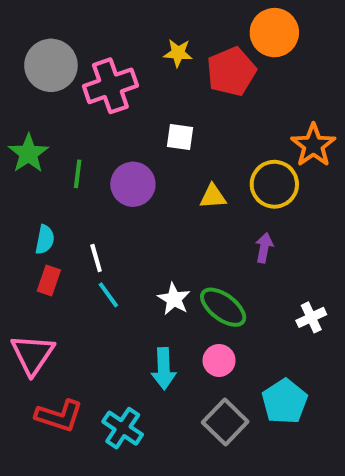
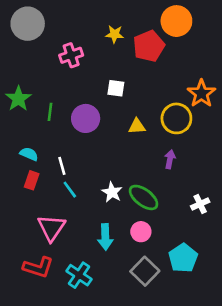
gray circle: (51, 65) -> (28, 24), moved
pink cross: (110, 86) -> (71, 55), size x0.7
cyan semicircle: (45, 240) -> (29, 154), turned -78
pink triangle: (33, 354) -> (51, 228), moved

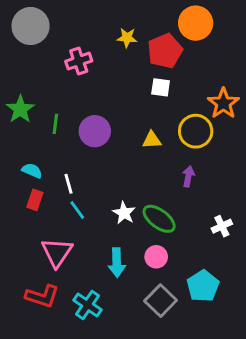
white square: (116, 88) -> (161, 87), moved

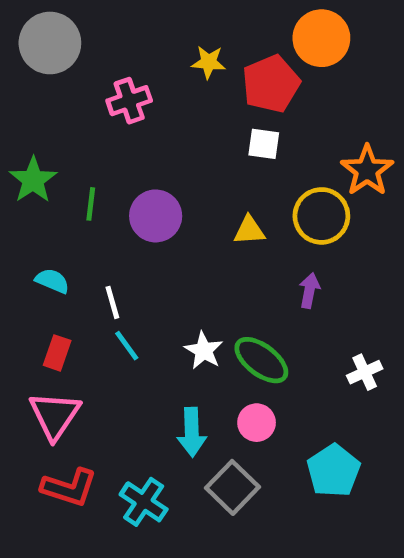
red rectangle: (35, 200) -> (57, 353), moved
pink triangle: (57, 252) -> (55, 415), moved
gray square: (161, 301) -> (233, 487), moved

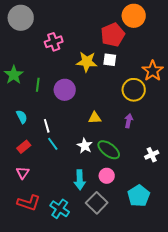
yellow star: (208, 62) -> (87, 62), moved, size x1.5
yellow triangle: (249, 230) -> (95, 118), moved
cyan semicircle: (52, 281) -> (22, 117), turned 40
red rectangle: (57, 353) -> (24, 147), turned 32
pink triangle: (55, 415) -> (23, 173), size x0.6

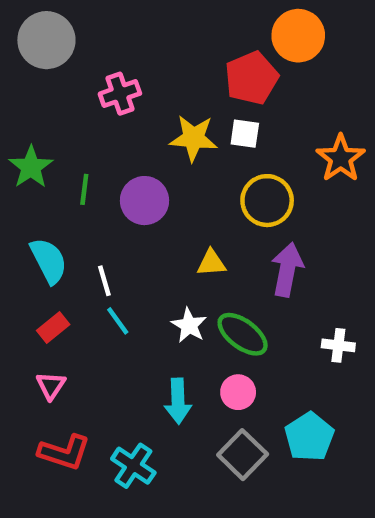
yellow circle: (134, 90) -> (267, 201), moved
cyan semicircle: (22, 117) -> (49, 261), size x1.5
purple arrow: (129, 121) -> (287, 270), size x1.6
white cross: (152, 155) -> (338, 345), turned 32
gray square: (97, 203) -> (243, 455), moved

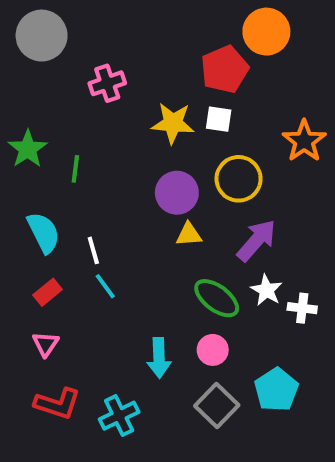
purple circle: (144, 201) -> (177, 193), moved
purple arrow: (287, 270) -> (256, 240), turned 30
white star: (189, 325) -> (266, 290), moved
cyan cross: (133, 466) -> (119, 416), turned 30

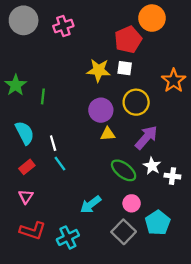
pink cross: (107, 83) -> (63, 26), moved
pink circle: (213, 350) -> (132, 203), moved
cyan arrow: (159, 358) -> (91, 204), turned 55

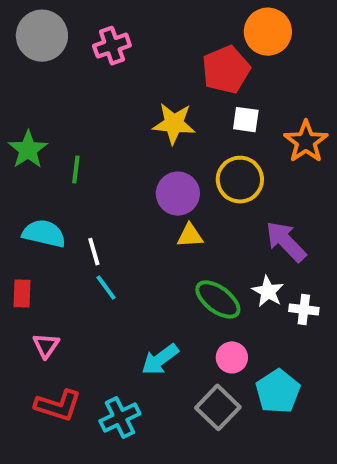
white square: (125, 68) -> (246, 120), moved
cyan semicircle: (25, 133) -> (44, 234), turned -50
purple arrow: (146, 137) -> (286, 242), moved, turned -85
red rectangle: (27, 167) -> (22, 293), moved, turned -49

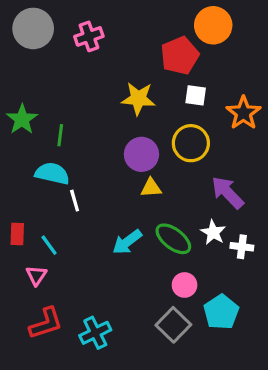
cyan semicircle: (44, 234) -> (52, 173), moved
cyan line: (106, 287) -> (49, 245), moved
cyan arrow: (160, 359) -> (127, 242), moved
red L-shape: (58, 405) -> (46, 323), turned -36

